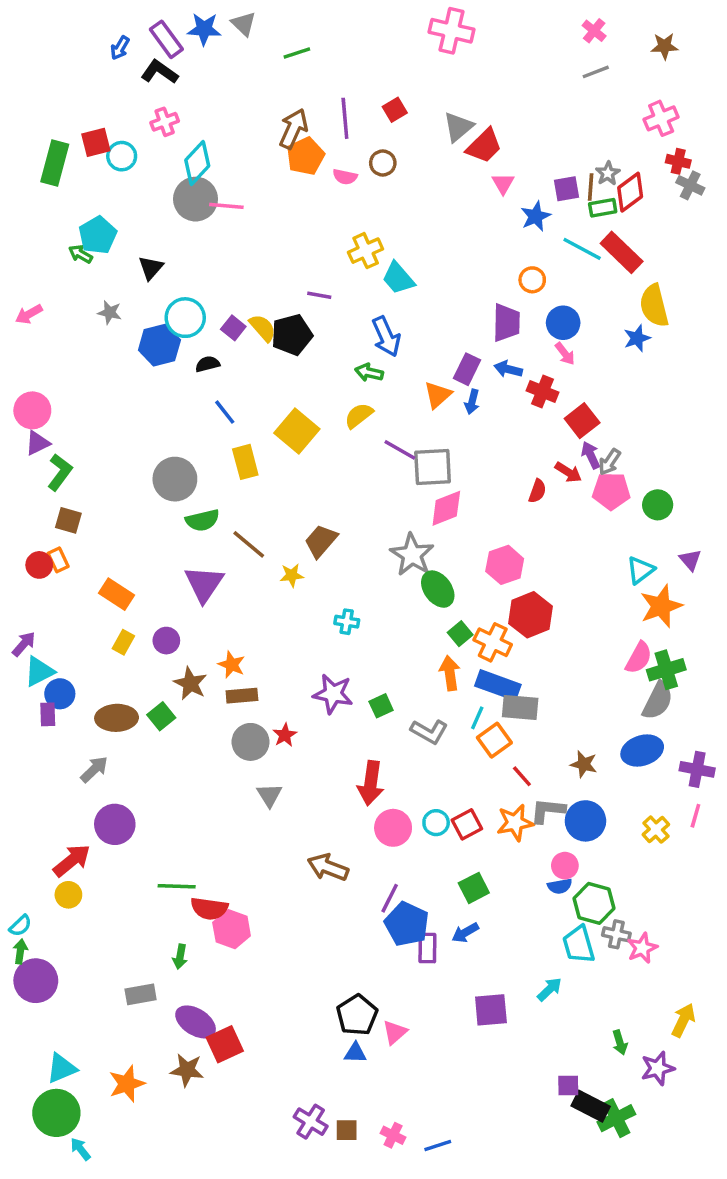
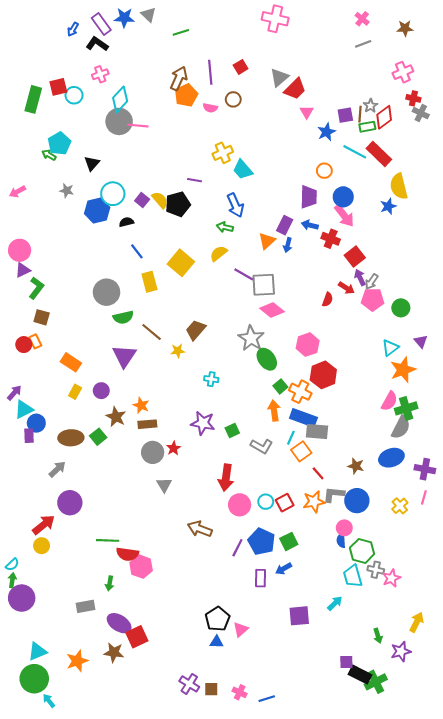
pink arrow: (565, 354) -> (344, 216), size x1.6
pink diamond: (446, 508) -> (272, 310), turned 60
blue semicircle: (560, 886) -> (341, 540), turned 96
blue pentagon: (407, 924) -> (262, 541), moved

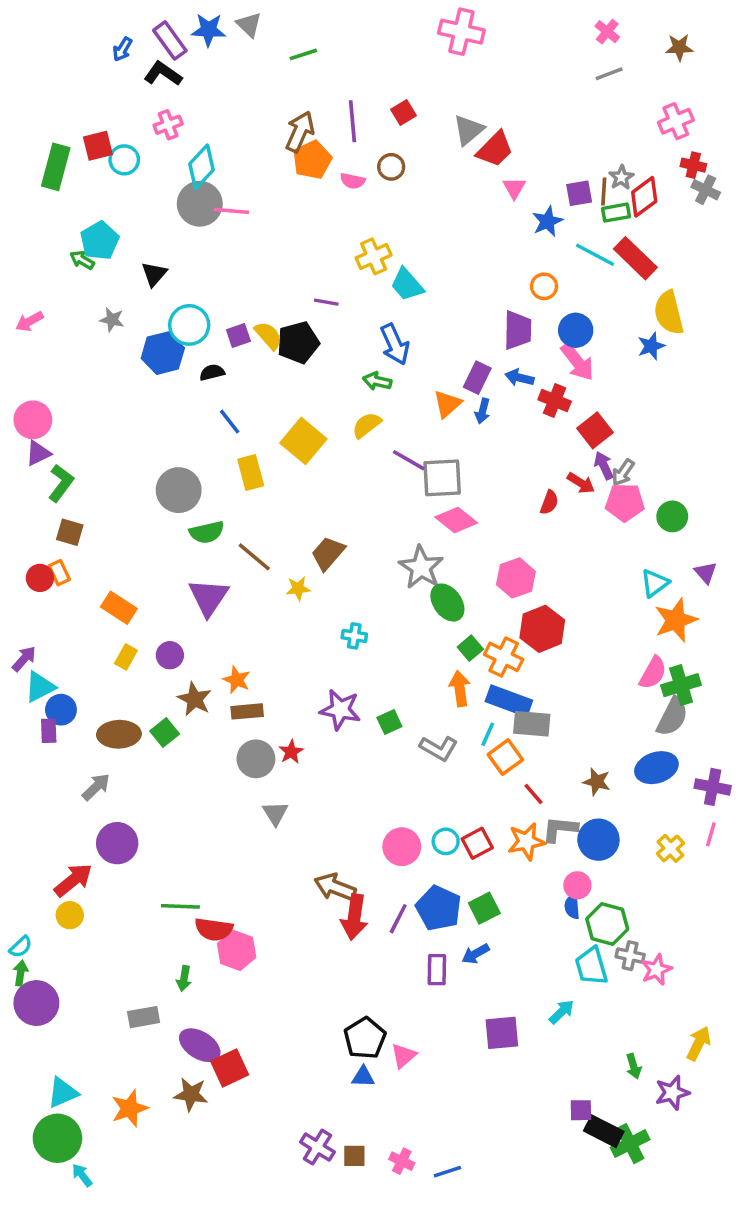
purple square: (142, 200) -> (238, 336), turned 32
red arrow: (226, 478) -> (354, 917), moved

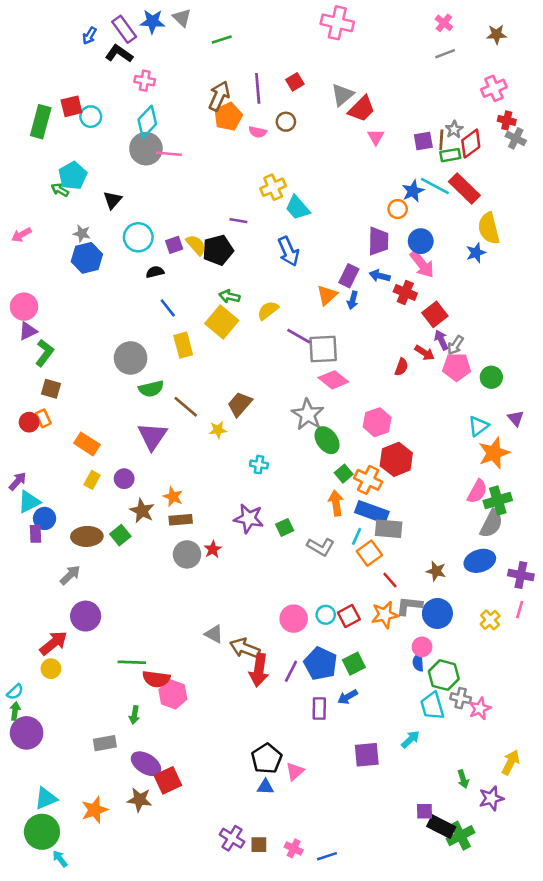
pink cross: (168, 125) -> (145, 81), moved, turned 30
blue star: (548, 221) -> (413, 191), moved
blue hexagon: (163, 353) -> (87, 258), moved
green arrow: (377, 381) -> (229, 296), moved
gray triangle: (275, 813) -> (214, 634), moved, turned -30

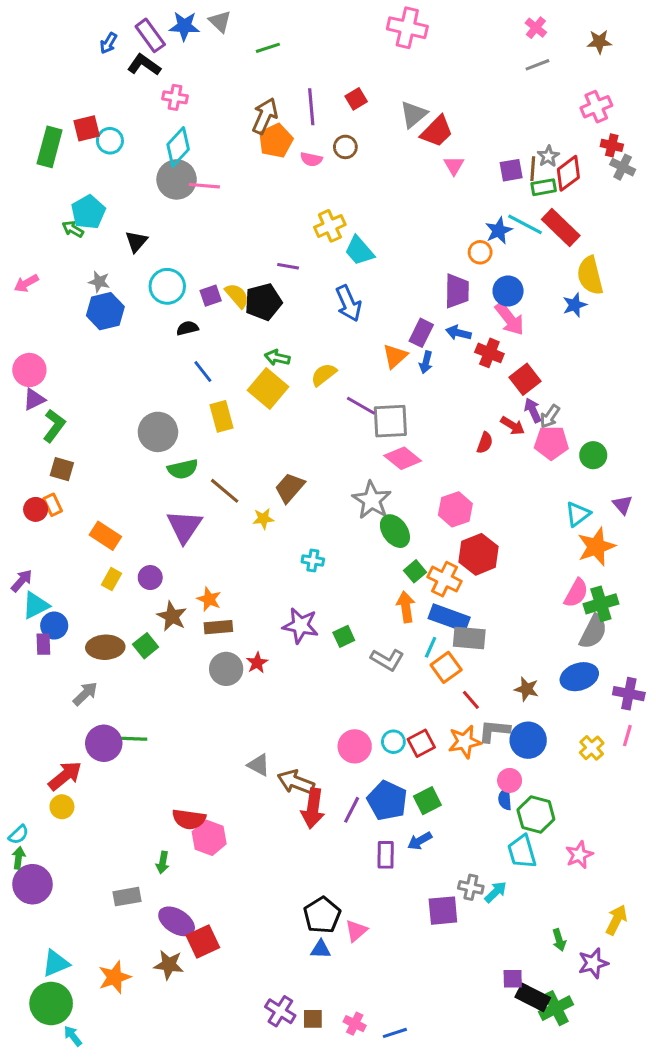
green line: (132, 662) -> (130, 739), moved
gray cross: (461, 698) -> (471, 887), moved

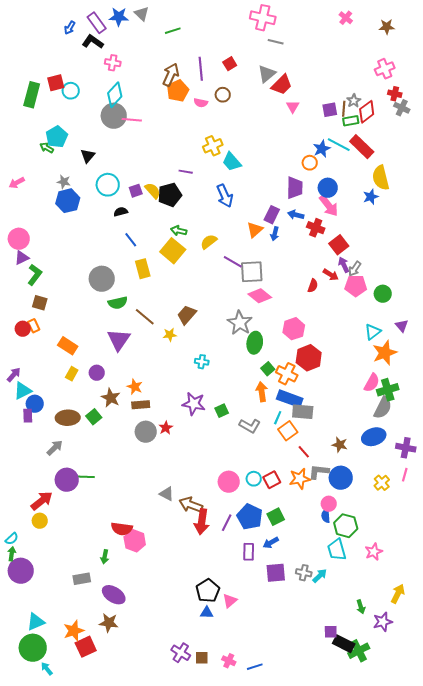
gray line: (537, 65) -> (276, 42), moved, turned 35
green ellipse: (395, 531) -> (255, 343), turned 45
purple square: (443, 911) -> (276, 573), moved
red square: (203, 942) -> (86, 647), moved

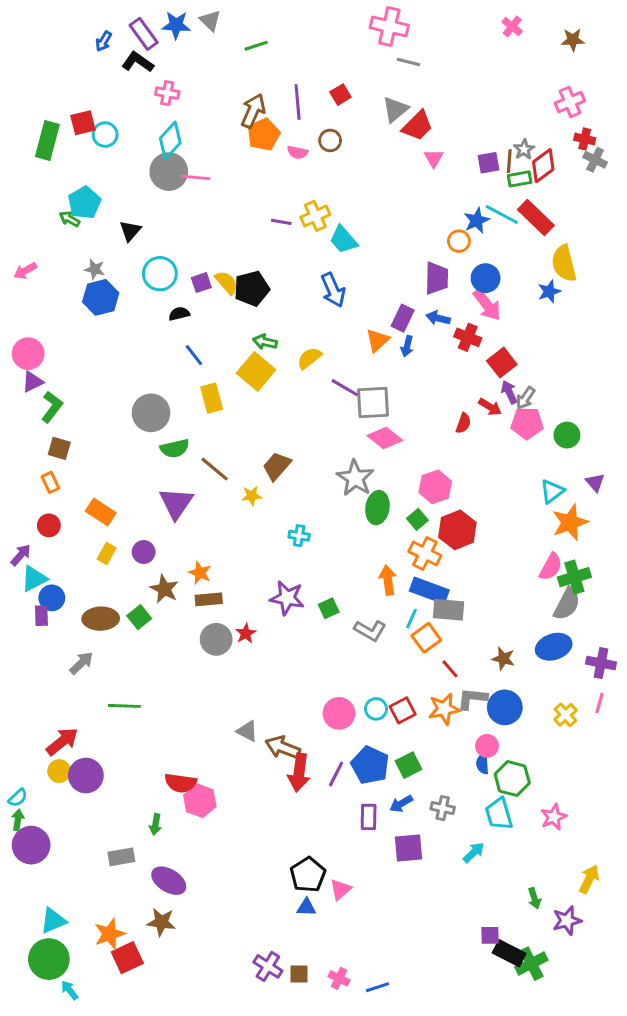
purple line: (186, 172) -> (281, 222), moved
red circle: (23, 329) -> (49, 525), moved
green square: (268, 369) -> (417, 519), moved
purple circle: (67, 480) -> (86, 776), moved
gray cross: (304, 573) -> (443, 808), moved

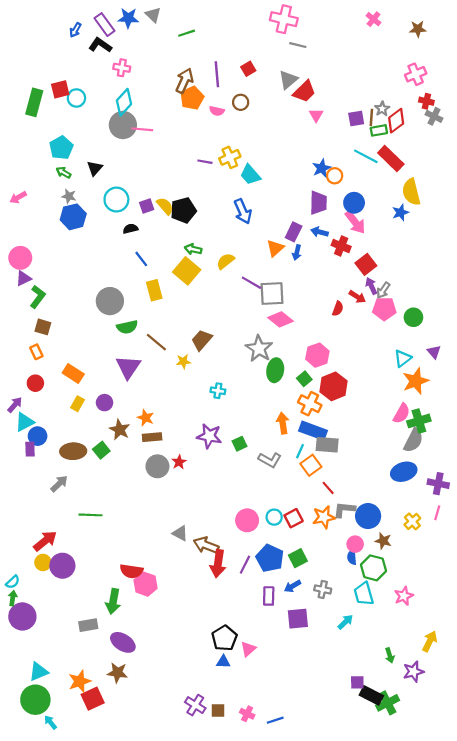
green arrow: (70, 219) -> (63, 173), moved
blue star: (477, 220) -> (322, 168), moved
brown star: (503, 659) -> (383, 541), moved
green arrow: (155, 824) -> (113, 601), size x1.6

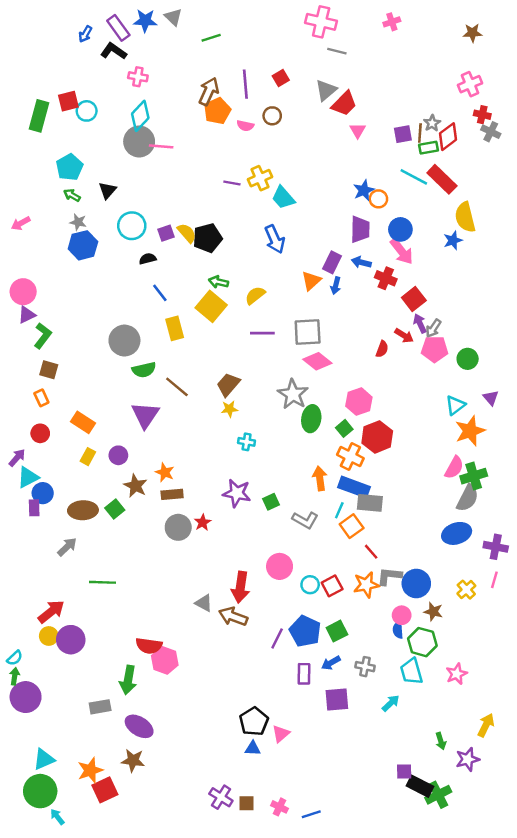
pink cross: (373, 19) -> (392, 22), moved, turned 32
purple line: (251, 283) -> (262, 333), moved, turned -30
yellow star: (183, 362) -> (229, 409), moved
pink circle: (247, 520) -> (280, 566), moved
red arrow: (218, 564) -> (240, 587), moved

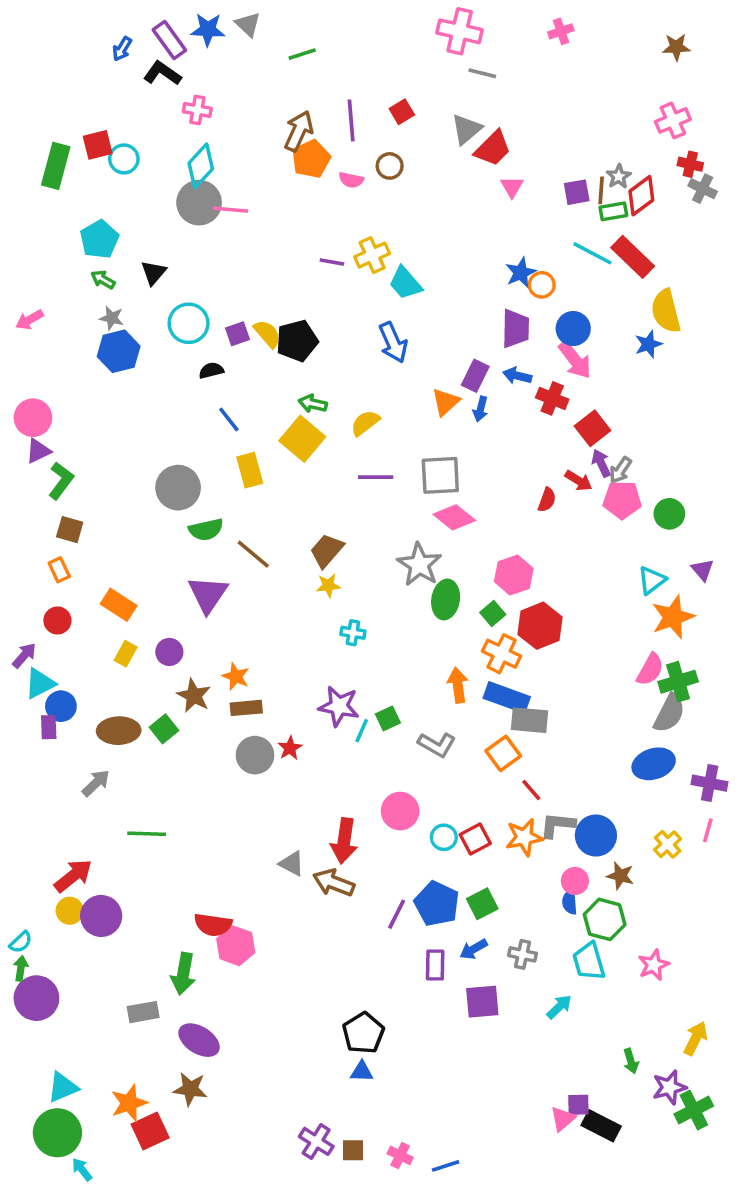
cyan line: (339, 510) -> (362, 731), moved
pink triangle: (281, 734) -> (563, 1119), moved
green cross: (438, 795) -> (694, 1110), moved

